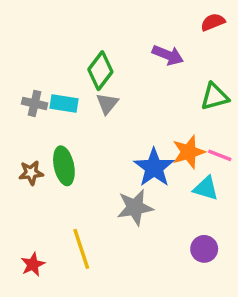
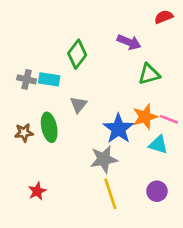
green triangle: (215, 97) -> (149, 74), moved
gray triangle: (107, 103) -> (78, 105), moved
yellow line: (81, 249) -> (110, 194), moved
red star: (33, 264) -> (37, 191), moved

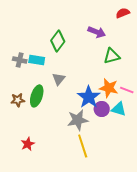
orange star: (145, 117) -> (109, 88), turned 30
green ellipse: (49, 127) -> (37, 96), turned 30
purple circle: (157, 191) -> (102, 109), moved

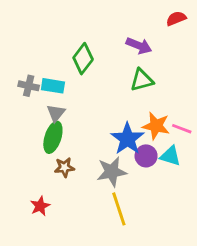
green triangle: (112, 56) -> (142, 80), moved
gray triangle: (59, 79) -> (56, 113), moved
brown star: (18, 100) -> (64, 167), moved

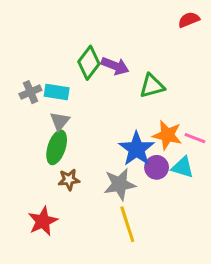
purple arrow: (139, 46) -> (115, 66), moved
gray cross: (29, 86) -> (30, 92), turned -36
red star: (40, 206) -> (43, 221), size x1.4

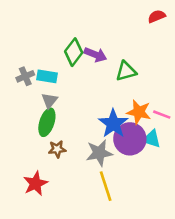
purple circle: (157, 167) -> (130, 139), size x1.6

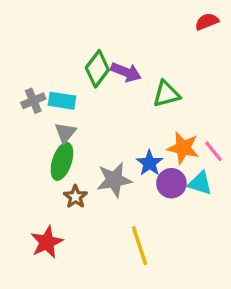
pink line: (162, 115) -> (213, 151), turned 30
blue star: (113, 124) -> (150, 163), size x0.7
purple circle: (130, 139) -> (171, 183), size x0.7
brown star: (57, 149) -> (75, 197), turned -30
gray star: (99, 153) -> (114, 180), moved

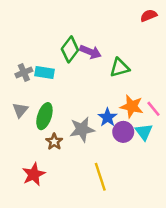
gray triangle: (65, 133) -> (20, 110), moved
cyan triangle: (200, 183) -> (144, 132), turned 36

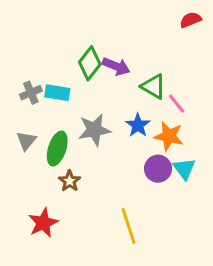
green triangle: (120, 68) -> (153, 86), turned 45
pink line: (154, 109) -> (177, 104), moved
blue star: (107, 117) -> (138, 125), moved
gray star: (82, 129) -> (94, 130), moved

